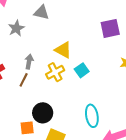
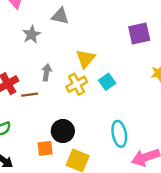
yellow triangle: (63, 50) -> (86, 59), turned 42
brown line: (24, 80) -> (30, 95), moved, turned 56

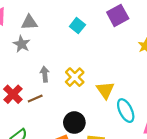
gray triangle: (60, 16) -> (29, 22), moved
yellow triangle: (86, 59) -> (105, 90), moved
cyan square: (107, 82) -> (77, 26), moved

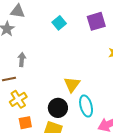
yellow cross: (75, 77) -> (18, 99), moved
black circle: (74, 123) -> (58, 108), moved

